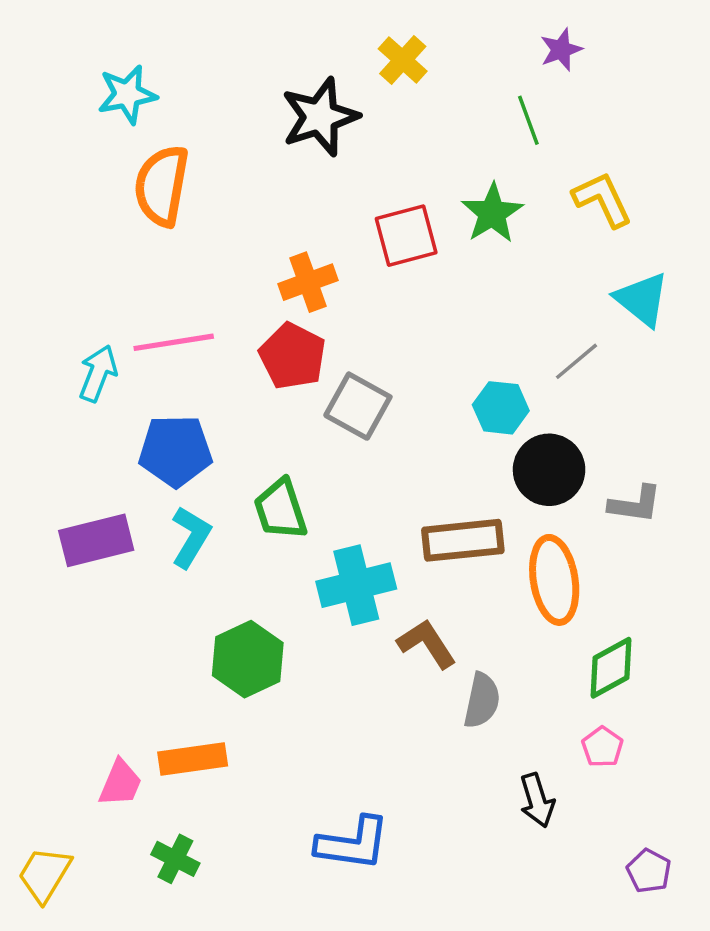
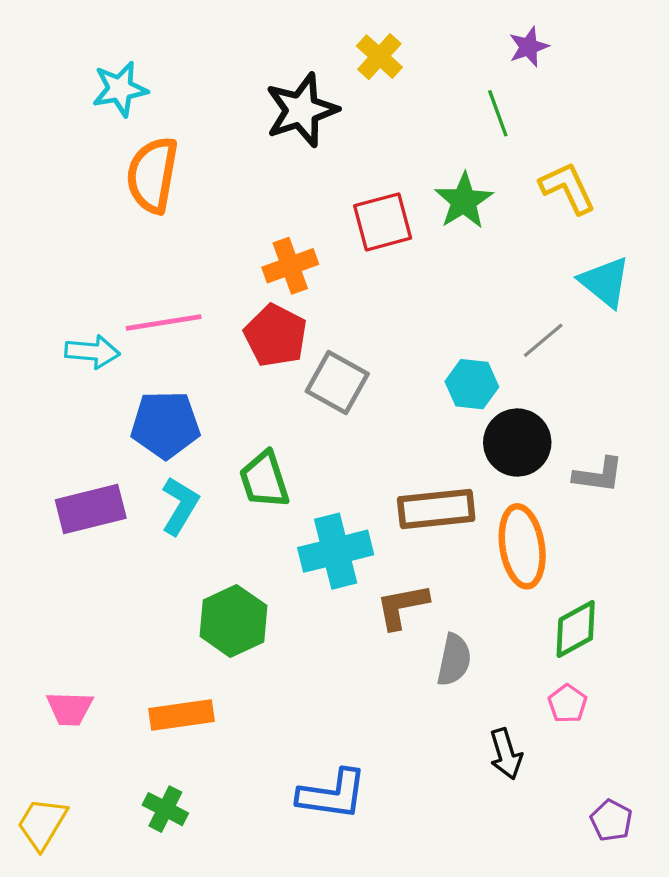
cyan arrow: (98, 373) -> (92, 352), turned 74
brown L-shape: (427, 644) -> (402, 606), turned -68
pink trapezoid: (120, 783) -> (70, 708), moved, turned 69

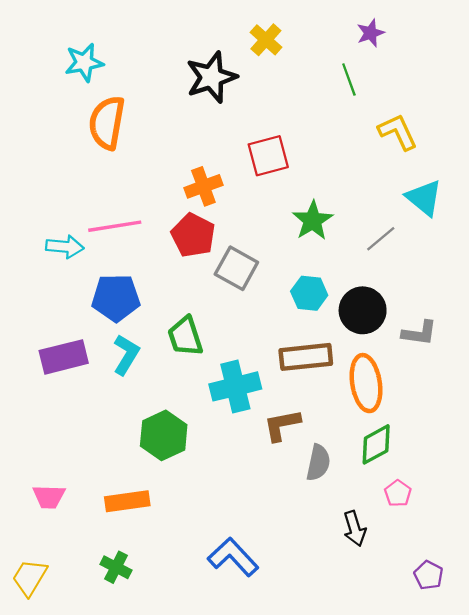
green star: (464, 201) -> (313, 221), moved
cyan hexagon: (472, 384) -> (309, 293), moved
green diamond: (576, 629) -> (376, 444), moved
blue L-shape: (332, 794) -> (233, 557), turned -141

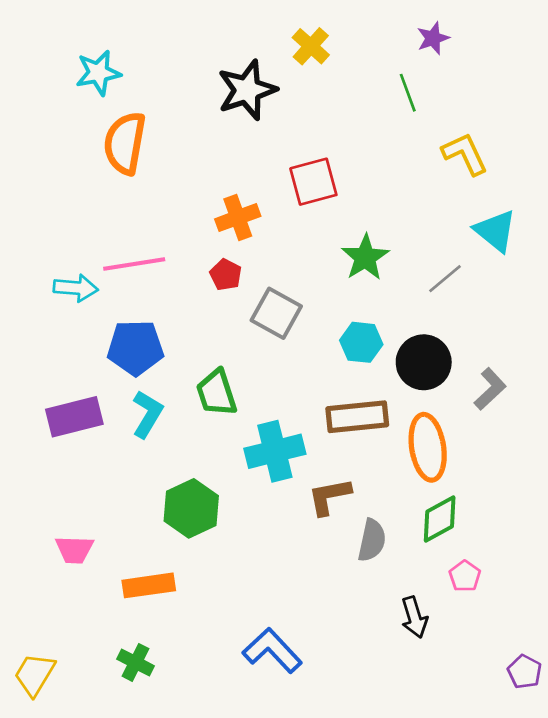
red pentagon: (193, 235) -> (226, 275), size x0.6
gray L-shape: (419, 333) -> (490, 389), turned -51
pink trapezoid: (49, 497) -> (74, 550), moved
purple pentagon: (429, 575) -> (525, 672), moved

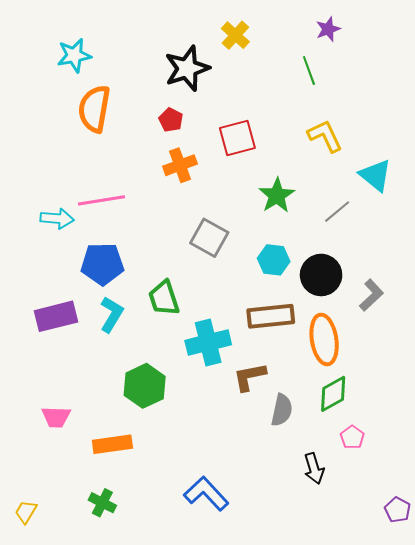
yellow L-shape: (465, 154) -> (325, 136), moved
red pentagon: (226, 275) -> (171, 120), moved
yellow trapezoid: (35, 674) -> (26, 512), size x0.7

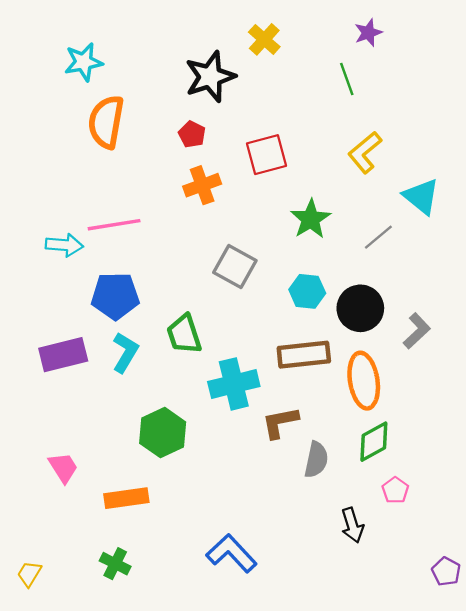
yellow L-shape: (325, 136) -> (365, 152), turned -105
pink trapezoid: (56, 417) -> (63, 468), turned -124

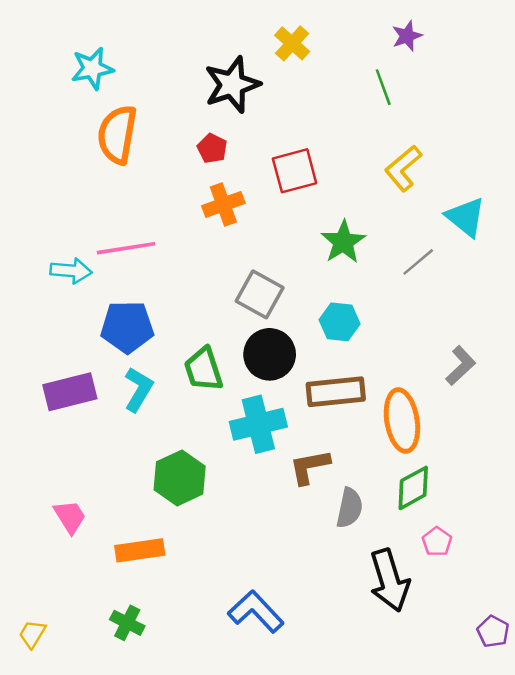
black circle: (360, 308) -> (270, 354), moved
black arrow: (352, 525) -> (389, 580), size x1.6

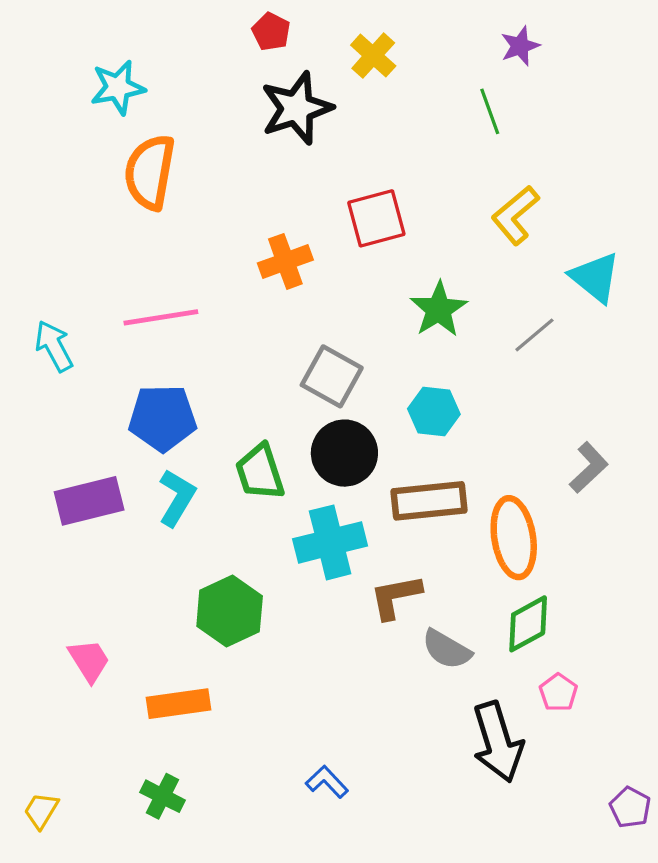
red pentagon: (212, 148) -> (271, 32), moved
cyan arrow: (71, 271) -> (54, 346), moved, turned -123
gray semicircle: (350, 508) -> (447, 649), turned 108
blue L-shape: (256, 612) -> (327, 782), size x0.6

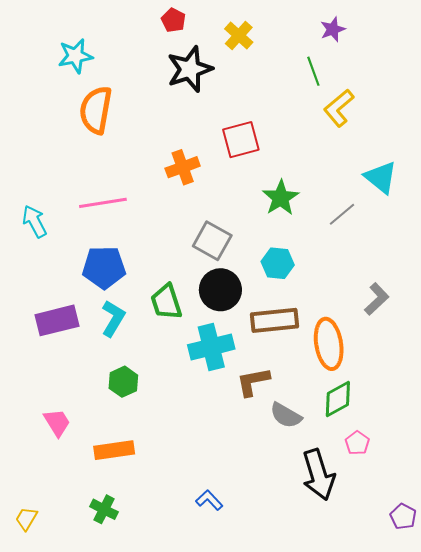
yellow L-shape: (515, 215) -> (339, 108), moved
green hexagon: (230, 611) -> (123, 382), moved, size x0.7

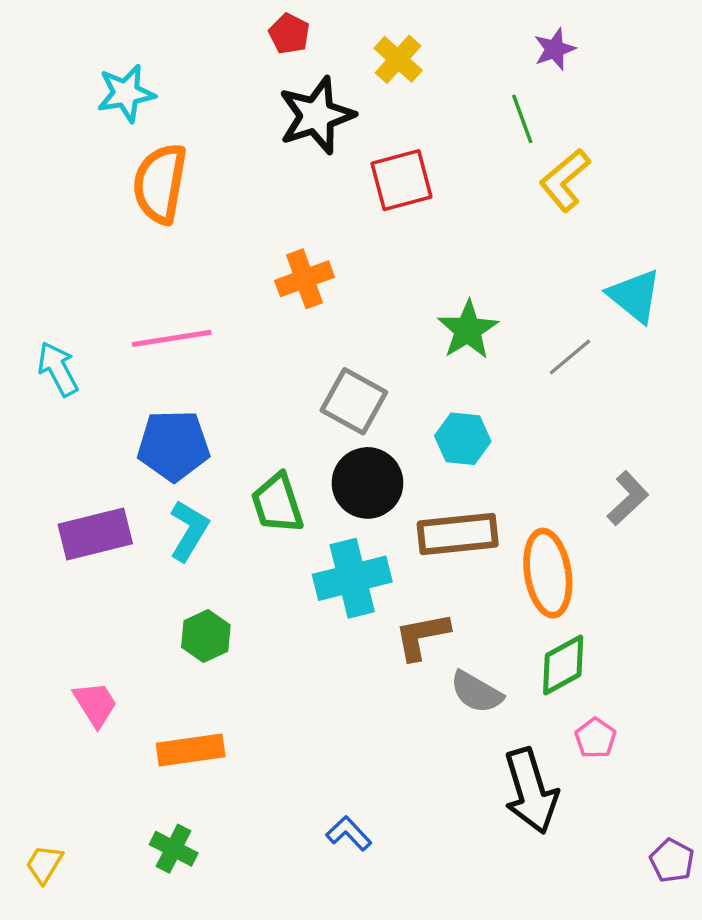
red square: (241, 140) -> (402, 180), moved

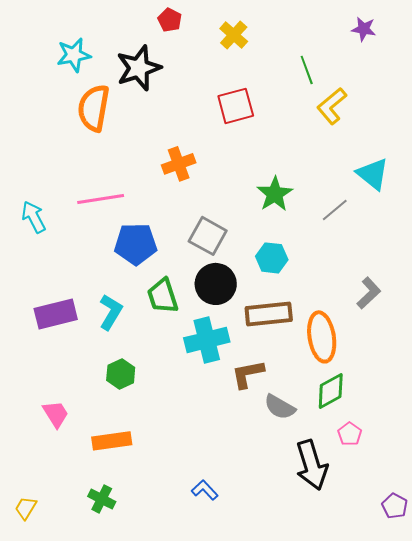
purple star: (555, 49) -> (364, 29), moved, turned 30
black star: (316, 115) -> (139, 68), moved
blue pentagon: (174, 446) -> (136, 244), moved

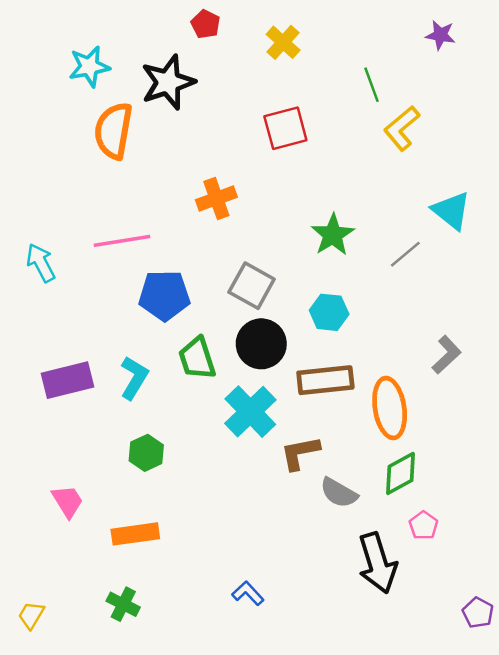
cyan cross: (207, 340) -> (250, 412), turned -30

